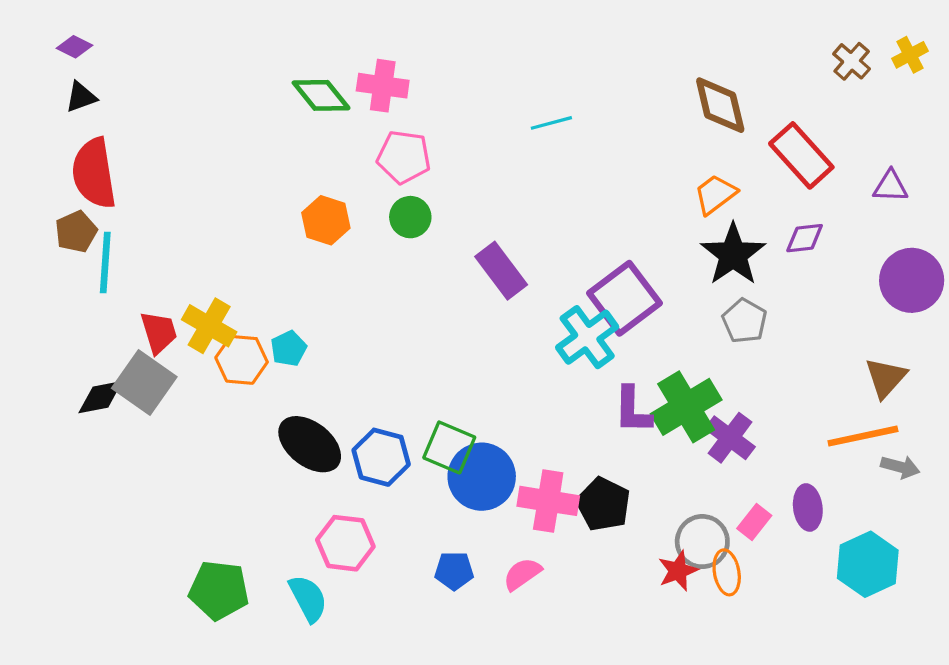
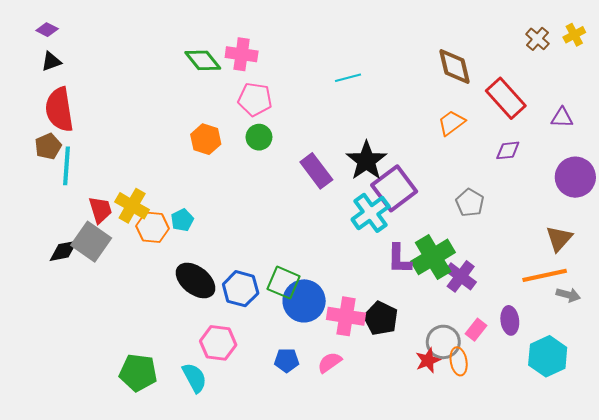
black star: (733, 254) -> (366, 161), moved

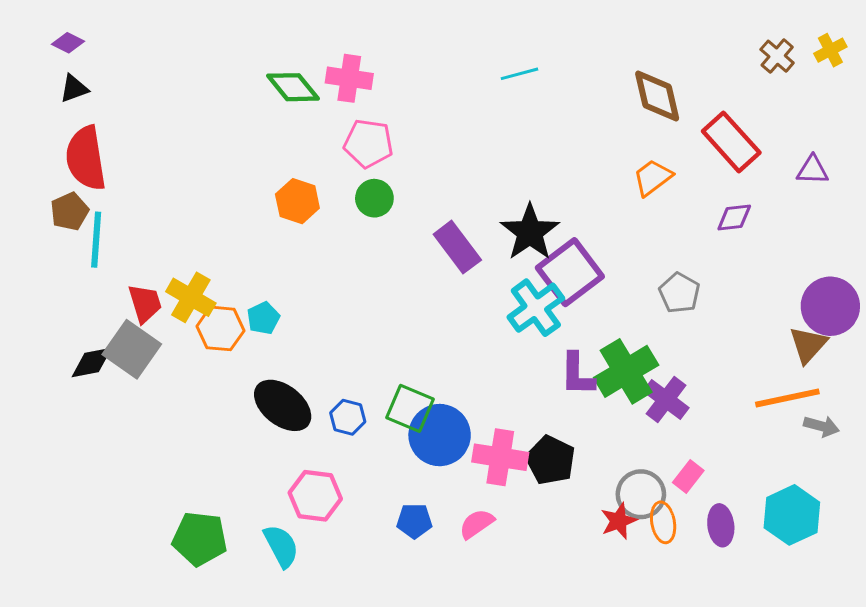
cyan line: (348, 78) -> (519, 74), moved
purple circle: (575, 177) -> (830, 306), moved
blue hexagon: (241, 289) -> (348, 417), size x0.7
purple ellipse: (510, 320) -> (721, 525), moved

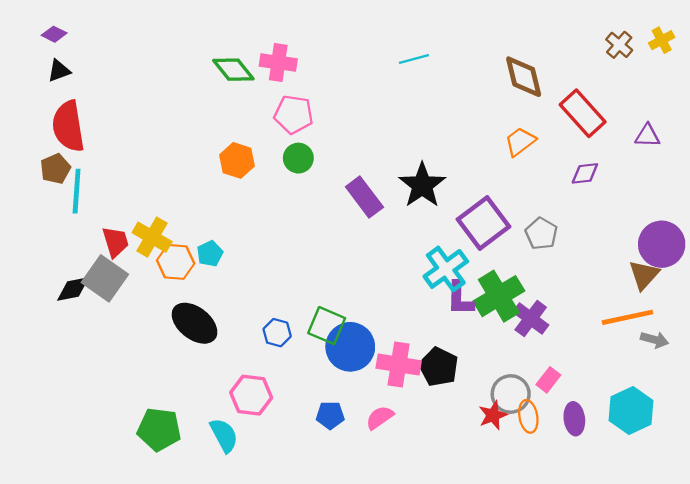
purple square: (570, 272) -> (484, 223), moved
cyan cross: (536, 308) -> (446, 269), moved
black ellipse: (283, 405) -> (195, 323), moved

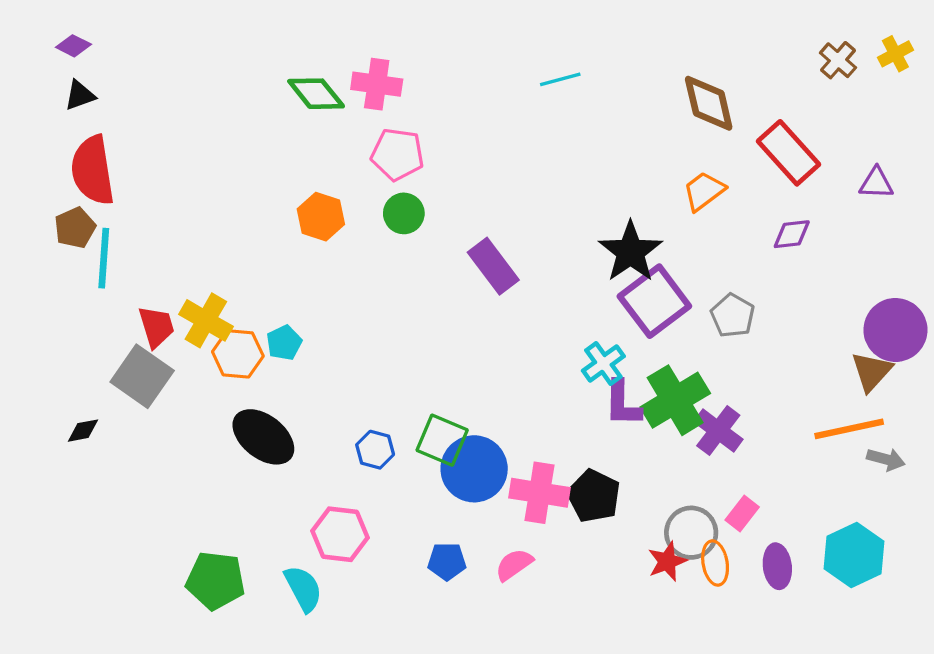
black star: (422, 185) -> (630, 252), moved
cyan cross: (446, 269) -> (603, 363), size x0.7
black diamond: (73, 289) -> (83, 431), moved, size x0.7

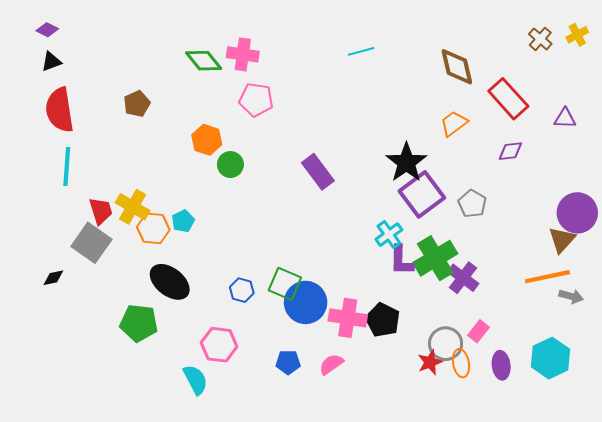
green circle: (404, 213) -> (230, 165), moved
brown pentagon: (75, 228) -> (137, 104), moved
green pentagon: (215, 581) -> (139, 323), moved

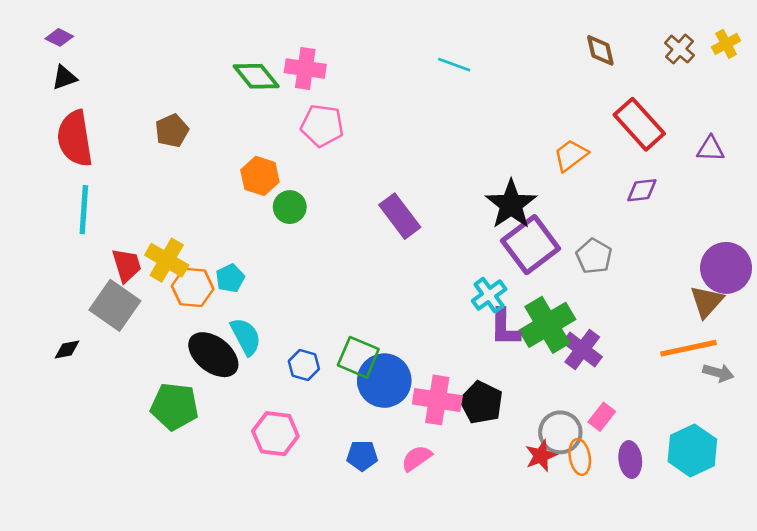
cyan line: (361, 51) -> (454, 65), turned 35
brown diamond: (457, 67) -> (600, 50), moved, size x0.7
cyan semicircle: (195, 380) -> (246, 337), moved

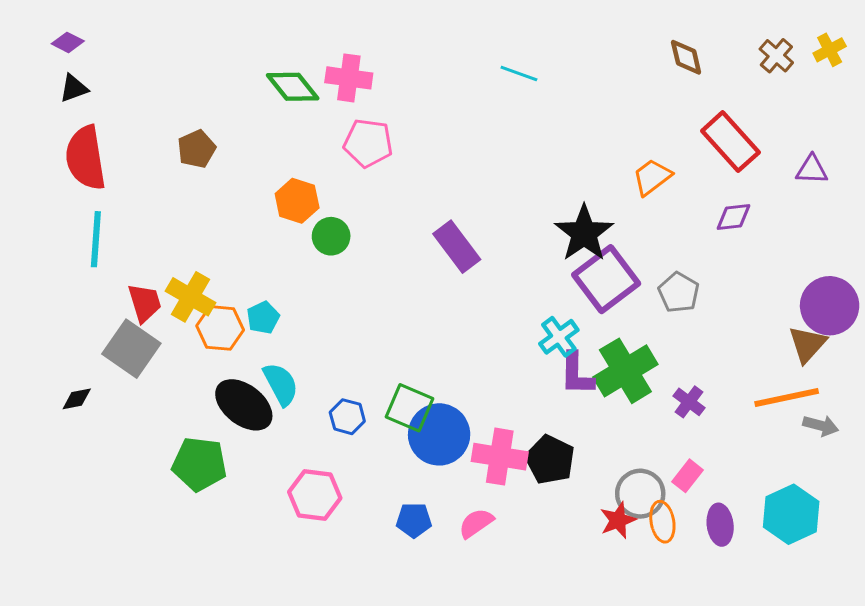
purple cross: (582, 349) -> (689, 402), moved, size x0.7

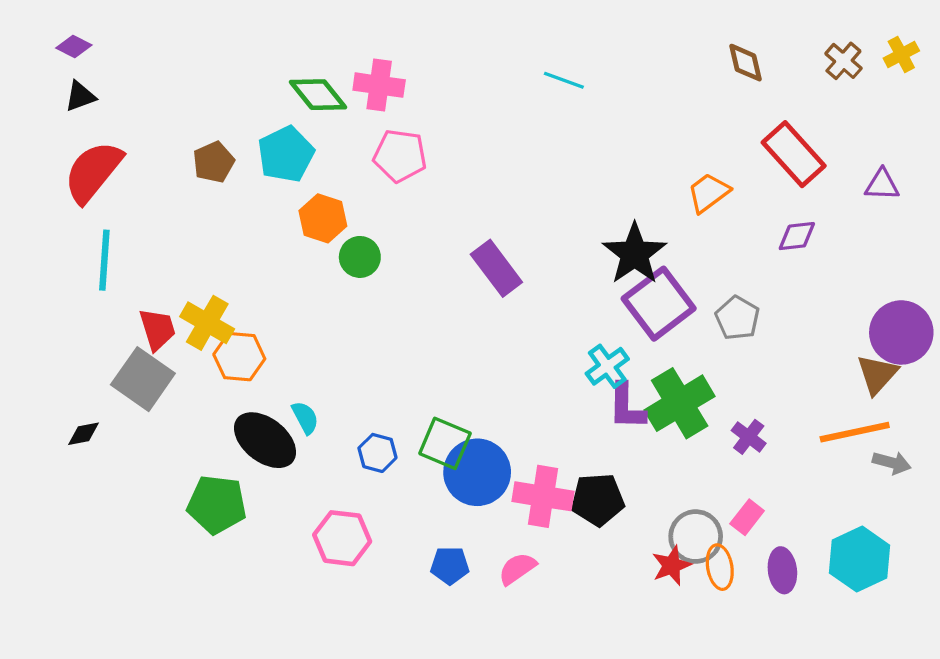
red semicircle: (86, 158) -> (93, 172), turned 48
cyan pentagon: (263, 318) -> (286, 154), moved, size x1.6
cyan semicircle: (281, 384) -> (305, 418), size x0.7
black pentagon: (550, 460) -> (598, 500), turned -30

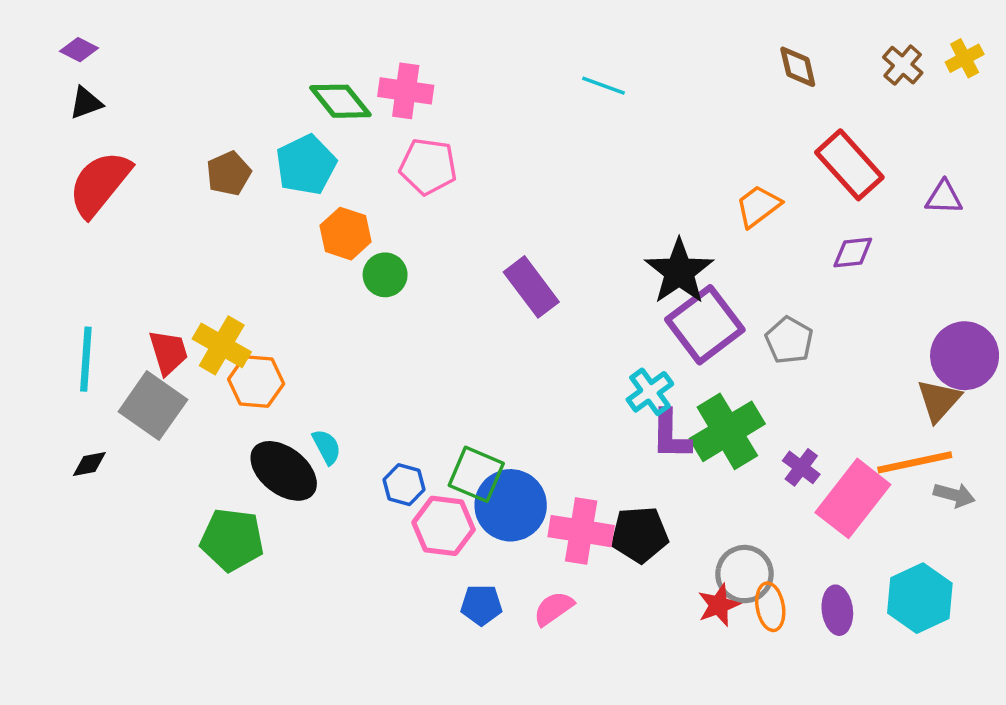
cyan line: (104, 260) -> (86, 359), moved
pink rectangle: (747, 517) -> (853, 498), moved, size x2.0
pink hexagon: (342, 538) -> (444, 526), moved

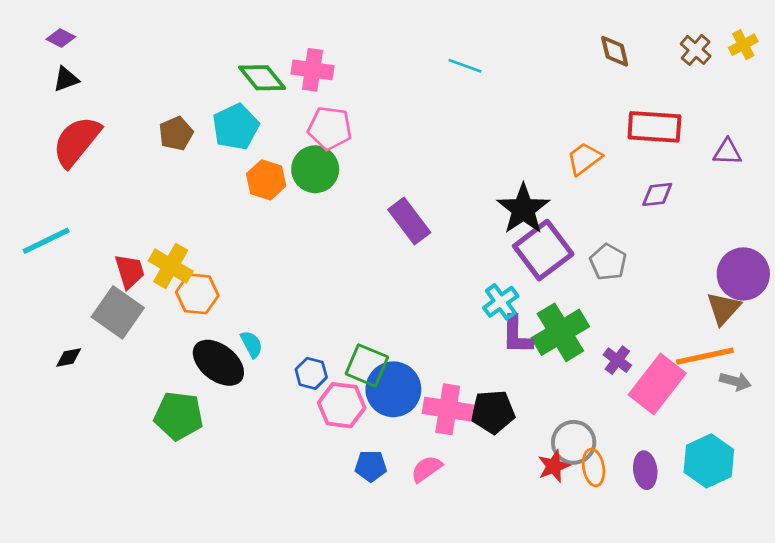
red rectangle: (849, 165) -> (654, 127), turned -44
green circle: (385, 275) -> (315, 169), moved, size x1.4
cyan line: (86, 359) -> (46, 241), moved, turned 60

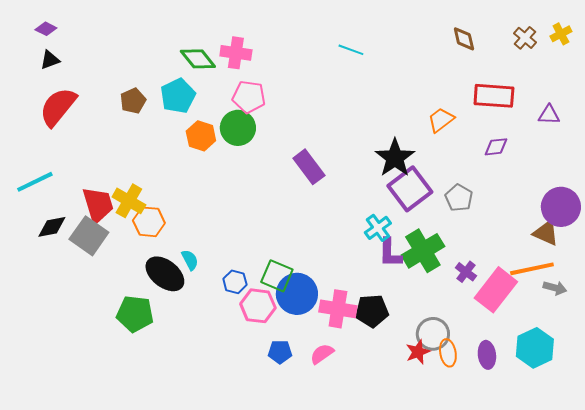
red trapezoid: (130, 271) -> (98, 205), size x1.4
brown triangle: (723, 308) -> (546, 233), turned -48
black diamond: (69, 357) -> (52, 227), moved, size x1.4

